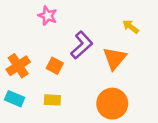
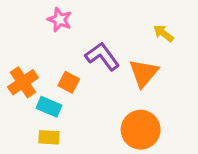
purple L-shape: (82, 45) -> (102, 56), turned -84
cyan rectangle: (15, 99) -> (49, 107), moved
yellow rectangle: (52, 100) -> (49, 137), moved

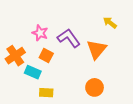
pink star: (60, 20) -> (40, 33), moved
orange circle: (141, 130) -> (95, 87), size x0.7
yellow rectangle: (49, 137) -> (46, 93), moved

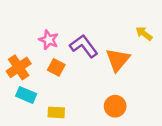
yellow arrow: (110, 23) -> (144, 33), moved
cyan rectangle: (33, 72) -> (26, 95), moved

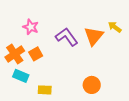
pink star: (49, 40) -> (31, 27), moved
orange triangle: (118, 60) -> (94, 36), moved
orange square: (56, 67) -> (36, 54), moved, turned 32

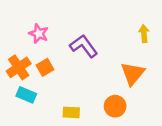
yellow arrow: (115, 27) -> (144, 34), turned 48
orange triangle: (94, 36) -> (133, 74), moved
yellow rectangle: (45, 90) -> (71, 112), moved

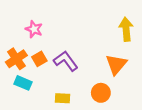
yellow arrow: (144, 34) -> (126, 29), size x1.5
purple L-shape: (84, 46) -> (66, 61), moved

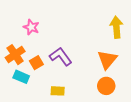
orange square: (39, 59) -> (36, 63), moved
orange circle: (101, 93) -> (106, 86), moved

